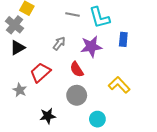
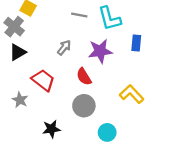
red trapezoid: (40, 72) -> (43, 80), turned 80

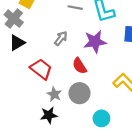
gray star: (20, 100) -> (54, 94), moved

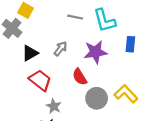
black triangle: (17, 43) -> (30, 53), moved
gray circle: (80, 93) -> (97, 98), moved

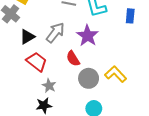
blue rectangle: (130, 44) -> (130, 16), moved
gray arrow: (61, 49) -> (55, 33), size x1.5
purple star: (95, 52) -> (88, 36), turned -30

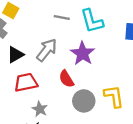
red trapezoid: (37, 62) -> (26, 82), turned -50
yellow L-shape: (116, 74) -> (114, 96), turned 35

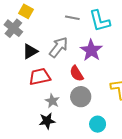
gray circle: (84, 101) -> (81, 97), moved

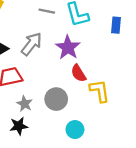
red semicircle: (77, 74) -> (78, 73), moved

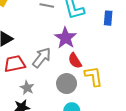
gray arrow: (32, 44) -> (42, 58), moved
gray circle: (56, 99) -> (67, 84), moved

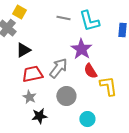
gray circle: (67, 84) -> (66, 96), moved
gray star: (27, 88) -> (29, 97), moved

